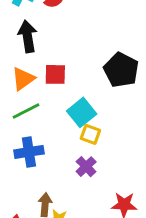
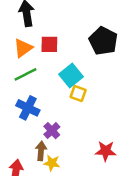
blue cross: (29, 152) -> (28, 108), turned 35
purple cross: (86, 167) -> (52, 131), moved

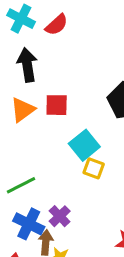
green line: (25, 74) -> (21, 185), moved
blue cross: (28, 108) -> (29, 224), moved

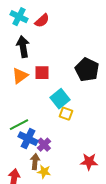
blue cross: (29, 224) -> (28, 139), moved

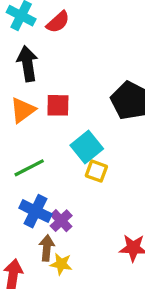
green line: (19, 125) -> (29, 168), moved

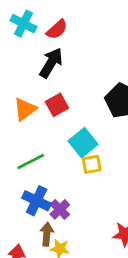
black arrow: (27, 64) -> (51, 63), moved, turned 40
red square: (58, 105) -> (57, 105), turned -30
yellow square: (96, 171) -> (92, 164), turned -30

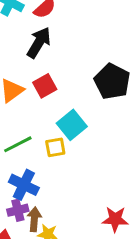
yellow square: (92, 164) -> (55, 147), moved
purple cross: (60, 209) -> (18, 210), moved, turned 30

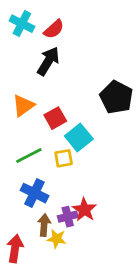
red square: (45, 86) -> (55, 118), moved
purple cross: (18, 210) -> (68, 217), moved
red star: (115, 219) -> (84, 210), moved, turned 30

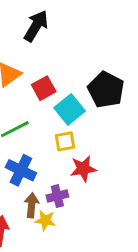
black pentagon: (116, 97) -> (106, 90), moved
yellow square: (64, 158) -> (65, 141), moved
red star: (84, 210) -> (83, 169), moved, turned 30

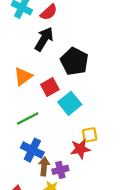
black pentagon: (106, 90) -> (74, 61), moved
yellow square: (65, 141) -> (90, 135), moved
brown arrow: (32, 205) -> (44, 166), moved

